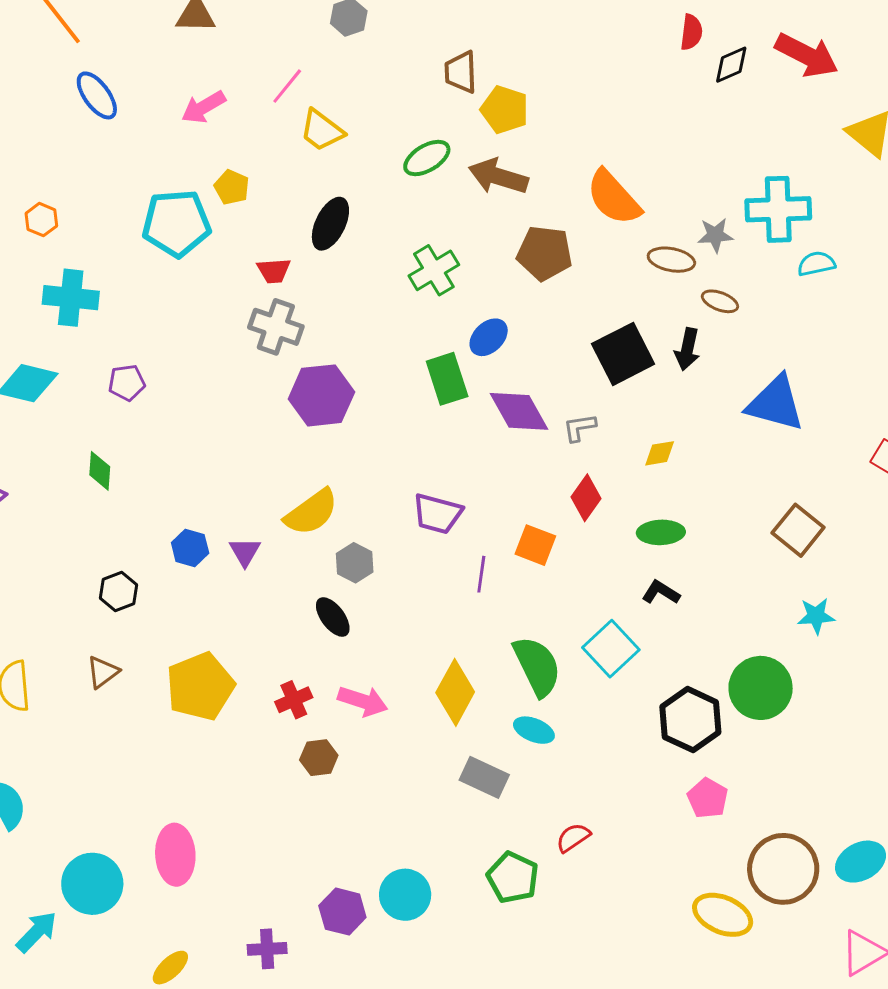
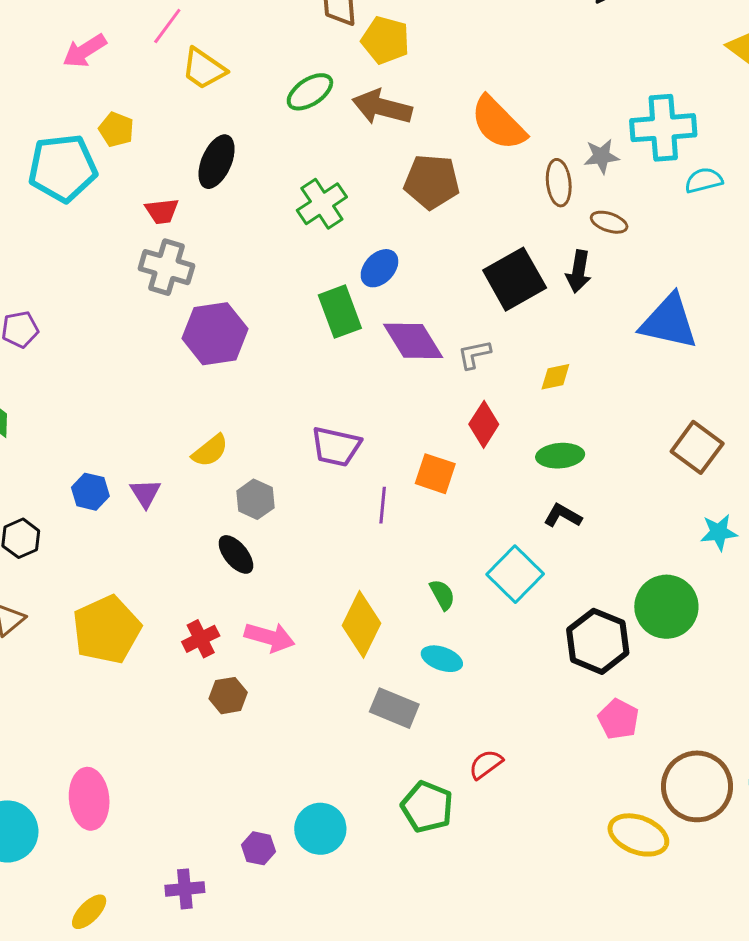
brown ellipse: (671, 260) -> (559, 183), turned 75
yellow semicircle: (311, 512) -> (210, 451), size x0.7
green semicircle: (537, 666) -> (442, 595), size x0.5
purple hexagon: (342, 912) -> (259, 848), size x0.7

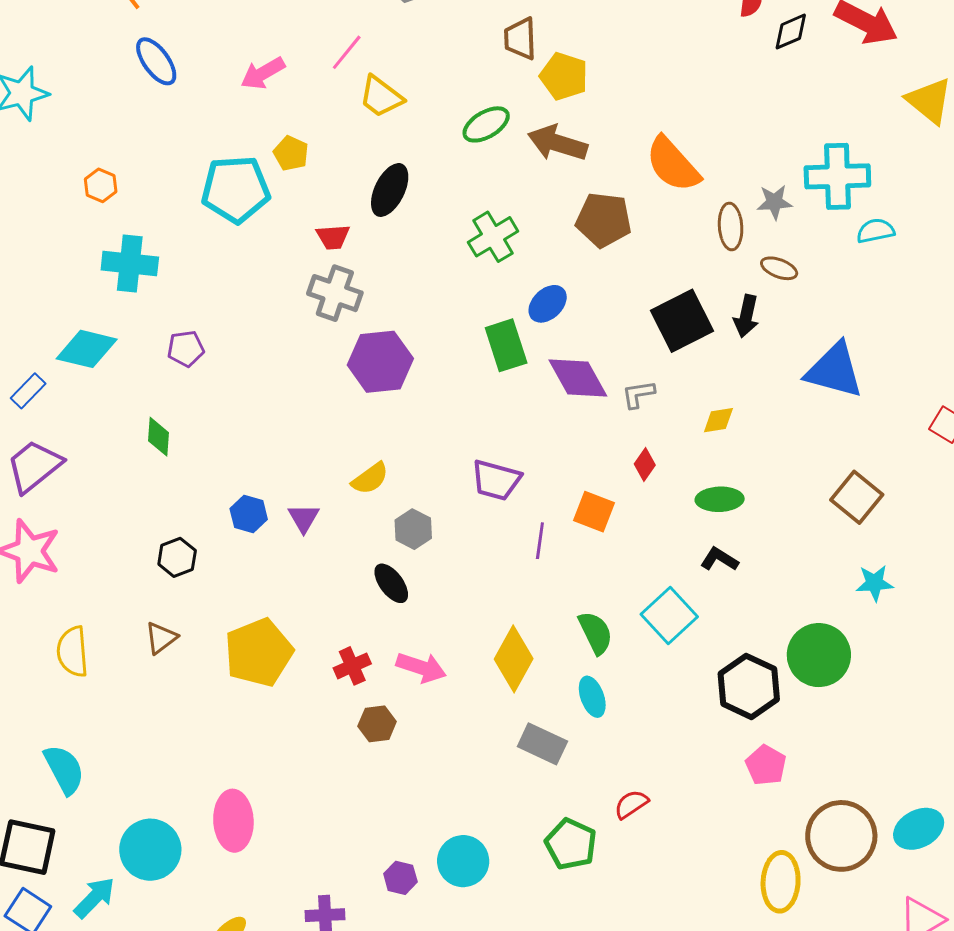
red diamond: (484, 424) -> (645, 465), size x0.7
green semicircle: (442, 595) -> (596, 633), size x1.4
cyan ellipse: (442, 659) -> (592, 697), turned 48
yellow ellipse: (638, 835) -> (781, 882), turned 70

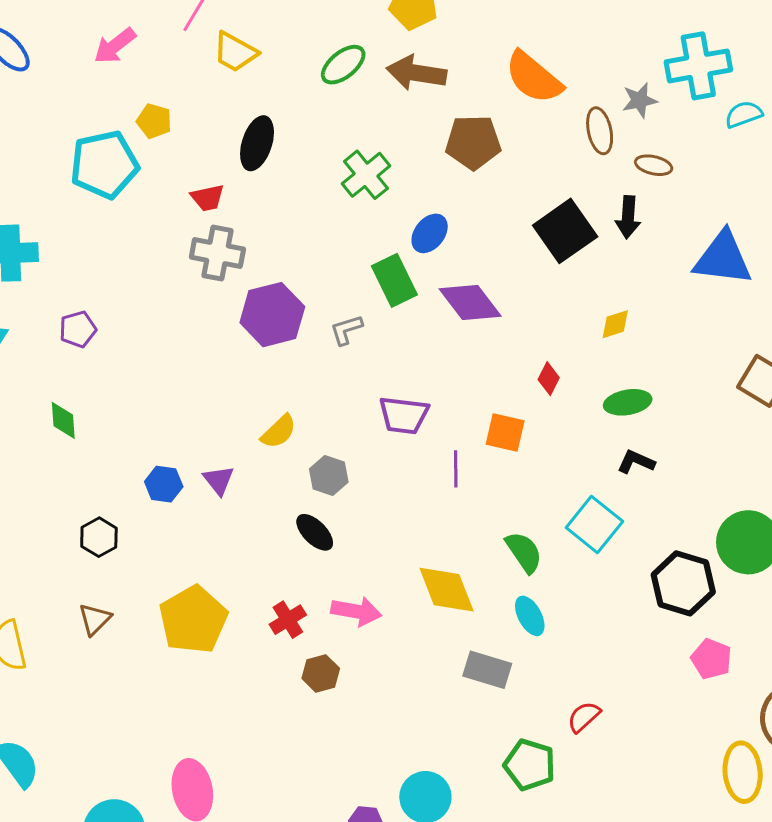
gray L-shape: (638, 394) -> (346, 330), moved
yellow diamond: (514, 659) -> (447, 590), turned -42

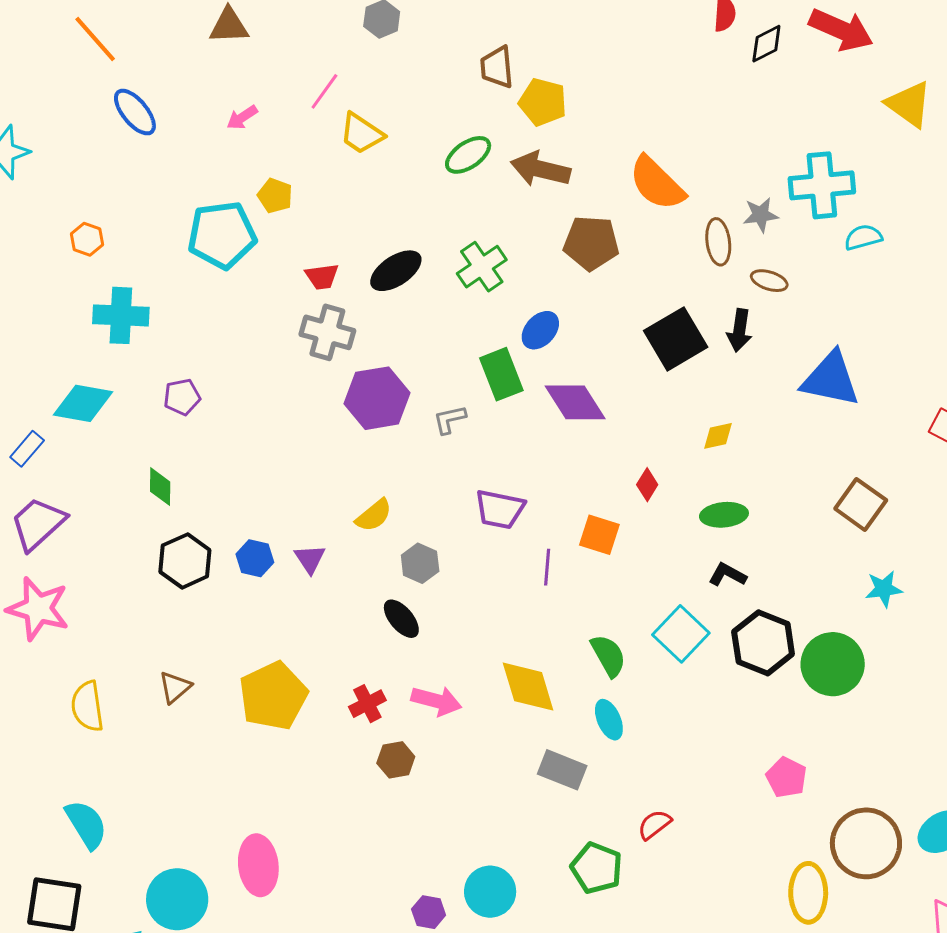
pink arrow: (115, 46) -> (242, 117), size x0.7
black ellipse: (257, 143) -> (396, 271), moved, turned 34
black hexagon: (99, 537) -> (185, 561), moved, size x1.4
black hexagon: (683, 583) -> (763, 643), moved

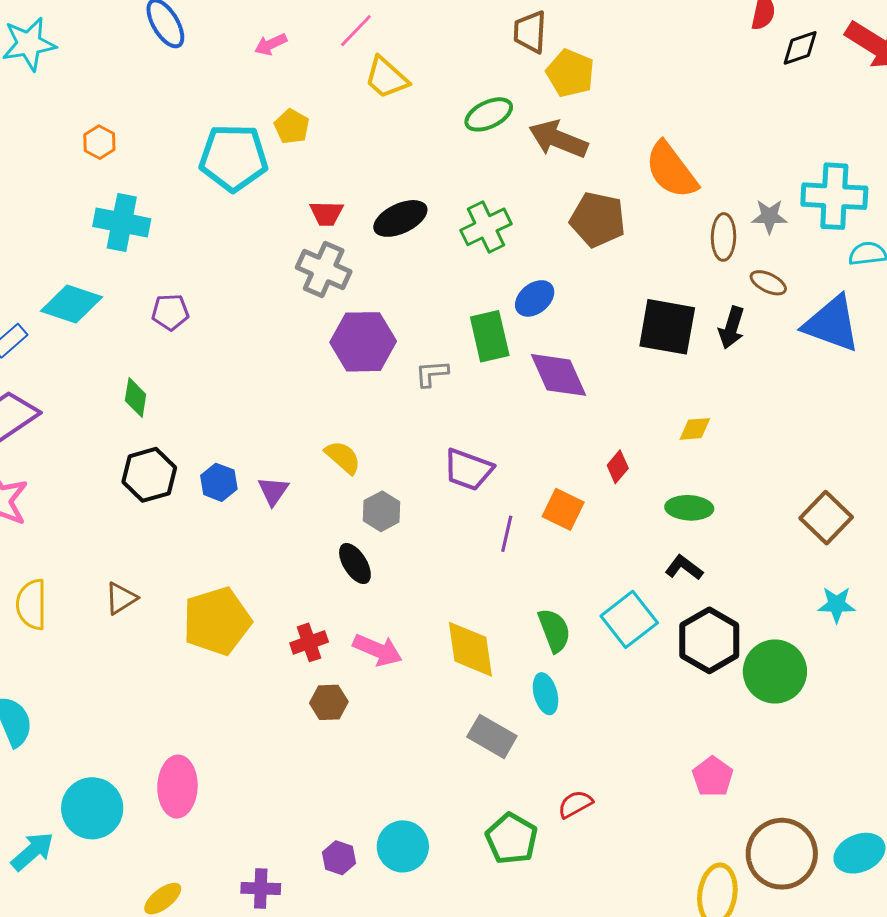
black square: (676, 339) -> (667, 327), turned 32
blue triangle: (831, 379) -> (832, 324), moved
yellow semicircle: (374, 515) -> (343, 457), turned -108

